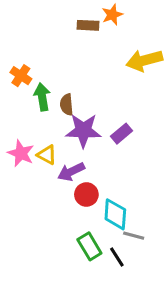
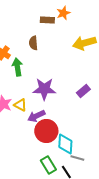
brown semicircle: (67, 105) -> (33, 43), moved
purple rectangle: (121, 134) -> (83, 91), moved
red circle: (86, 195) -> (46, 131), size x1.5

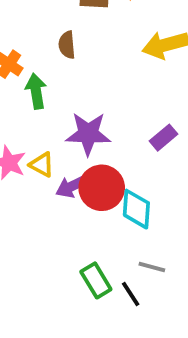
red circle: (46, 131) -> (102, 188), moved
cyan diamond: (65, 144) -> (136, 209), moved

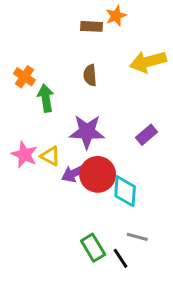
brown semicircle: (67, 45) -> (90, 75), moved

